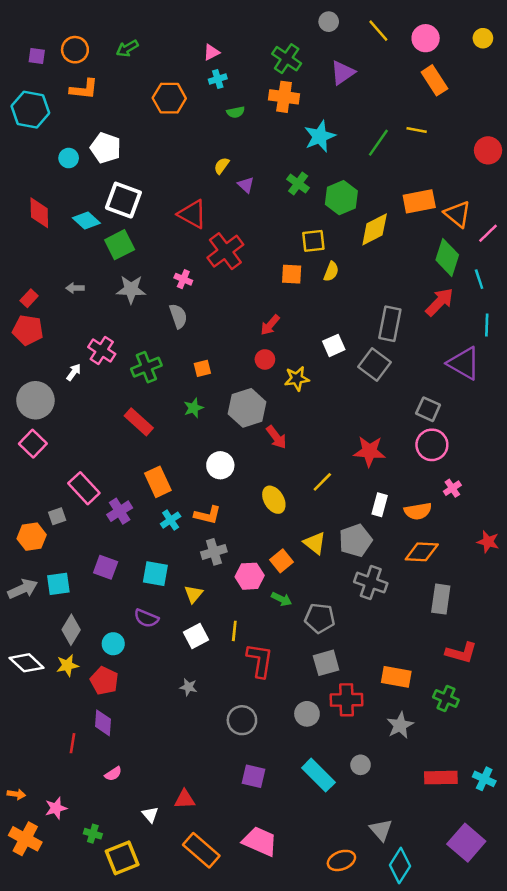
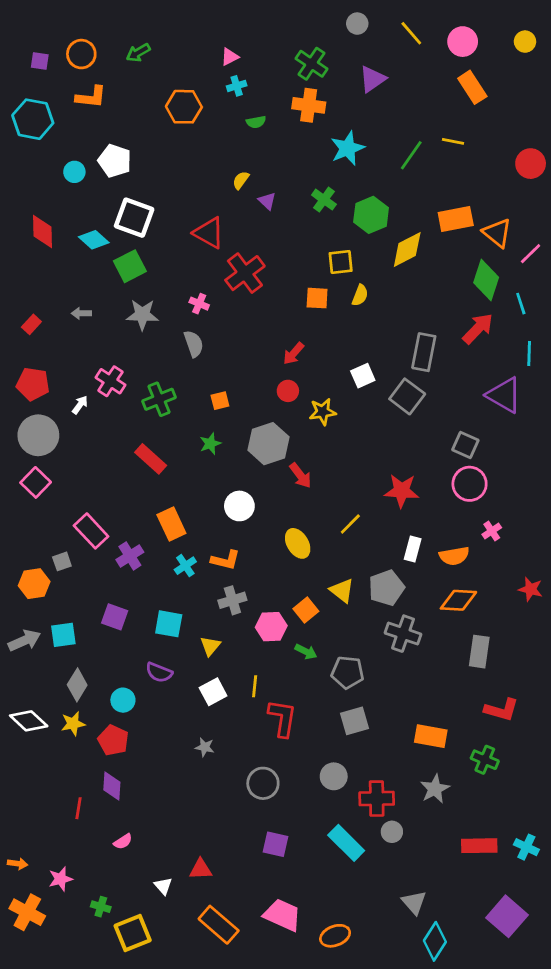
red pentagon: (28, 330) -> (33, 384), moved
red cross: (347, 700) -> (377, 799), moved
orange ellipse: (341, 860) -> (335, 936), moved

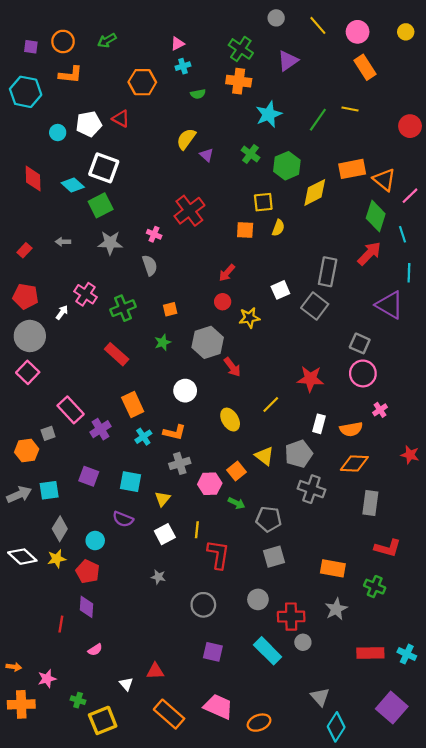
white pentagon: (115, 161) -> (89, 124), turned -30
yellow semicircle: (241, 180) -> (186, 139), size x1.5
red triangle: (209, 233) -> (121, 119), moved, size x0.7
orange cross: (27, 912) -> (21, 704), turned -30

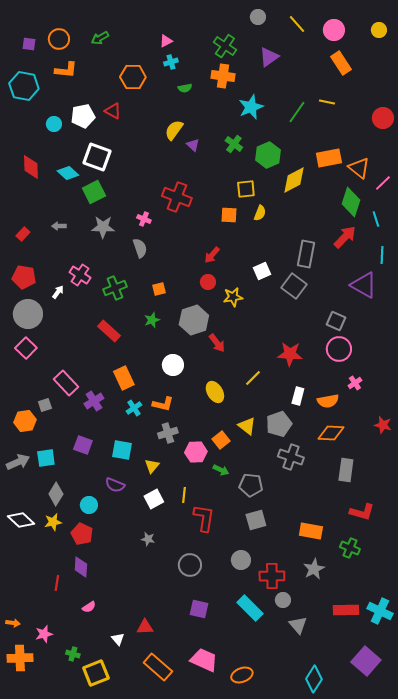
red cross: (189, 211) -> (177, 197), turned -32
cyan cross: (407, 654) -> (380, 611), size x1.4
gray triangle: (320, 697) -> (298, 625), moved

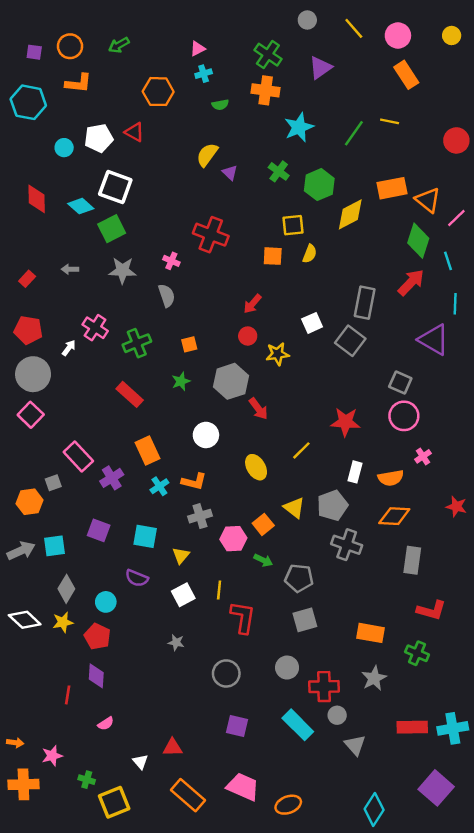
cyan cross: (380, 611) -> (453, 728), turned -35

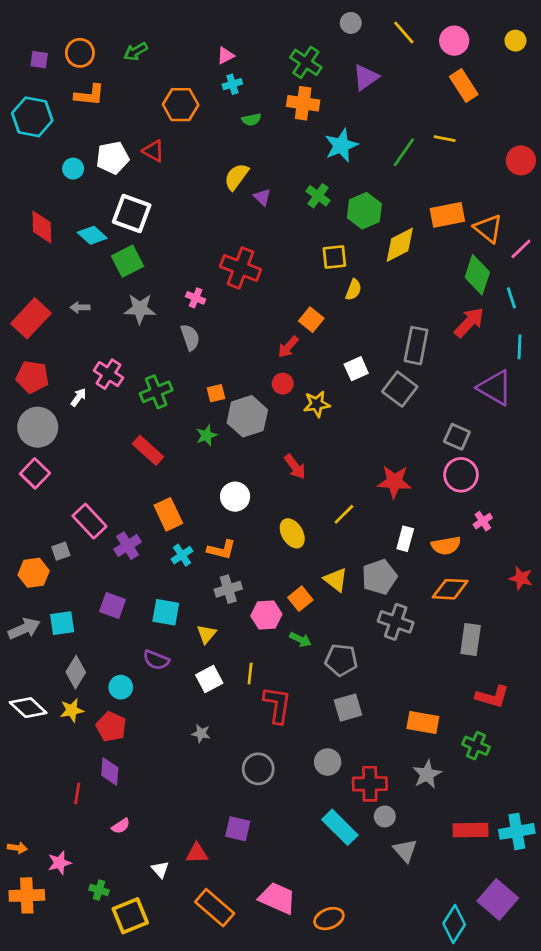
orange square: (273, 256) -> (311, 320), moved, turned 36
red rectangle: (27, 279) -> (31, 318), size x2.0
gray hexagon: (231, 381) -> (247, 416), moved
purple square: (237, 726) -> (238, 829), moved
cyan diamond: (374, 809) -> (454, 924), moved

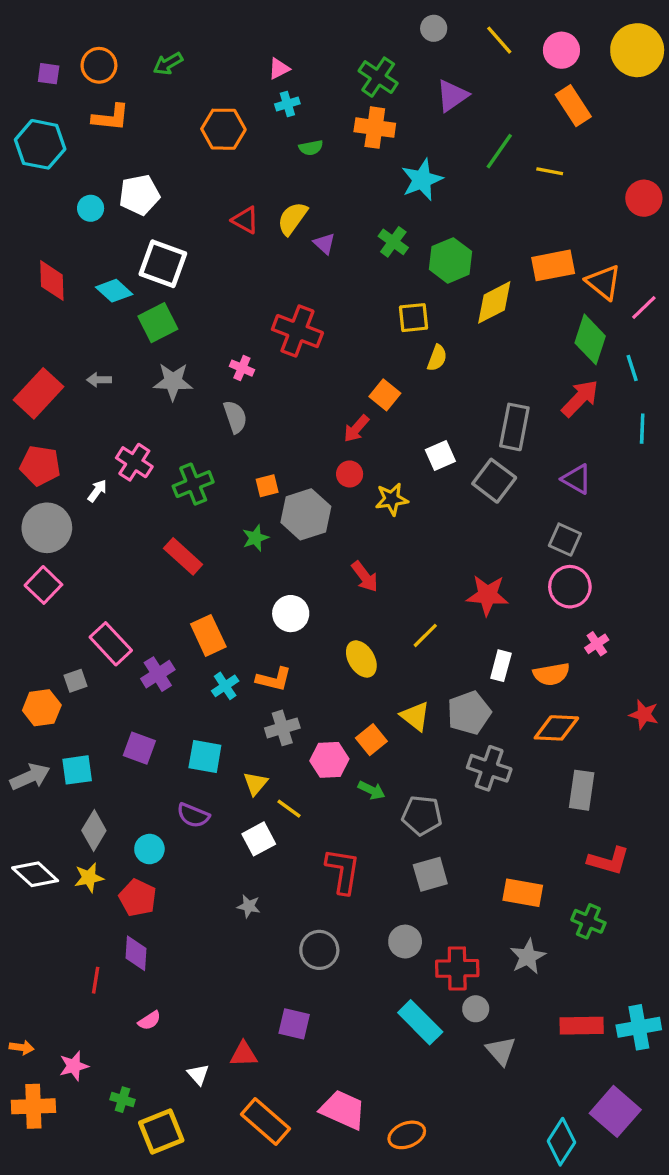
yellow circle: (515, 41) -> (637, 50), size x2.0
red triangle: (153, 151) -> (245, 220), moved
green line: (404, 152) -> (499, 151), moved
purple triangle: (495, 388) -> (577, 479), moved, size x0.7
yellow line: (250, 674) -> (289, 809), moved, turned -60

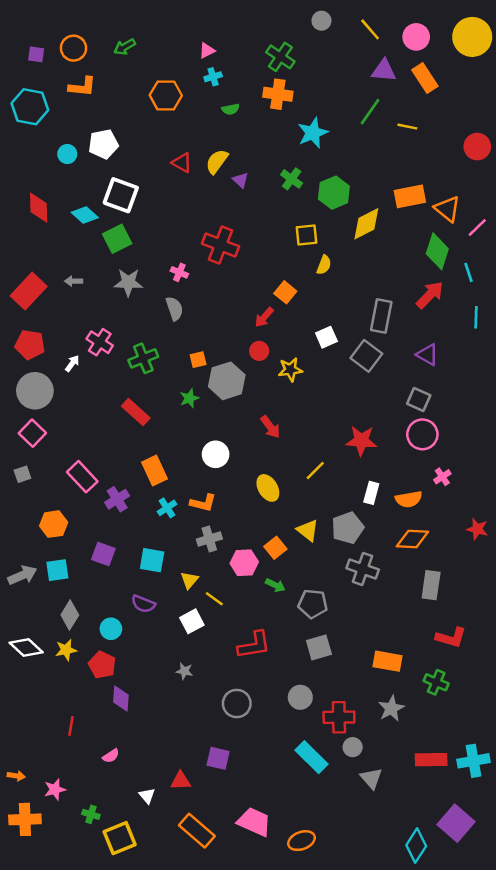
purple triangle: (452, 96) -> (384, 71), moved, turned 40
gray square: (75, 681) -> (22, 474), moved
orange hexagon: (42, 708) -> (54, 524), moved
red L-shape: (343, 871) -> (254, 645), turned 72
purple diamond: (136, 953) -> (121, 699), moved

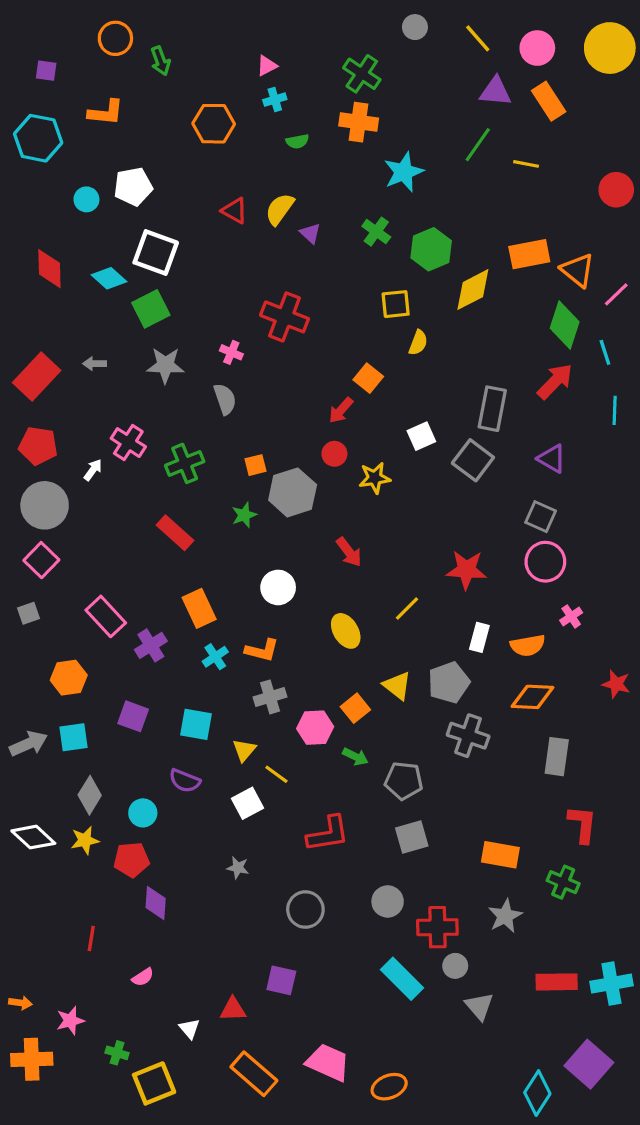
green arrow: (125, 47) -> (161, 61), turned -80
orange circle: (74, 48) -> (115, 38), moved
red L-shape: (451, 637) -> (582, 824), turned -100
red pentagon: (102, 665) -> (132, 860), turned -30

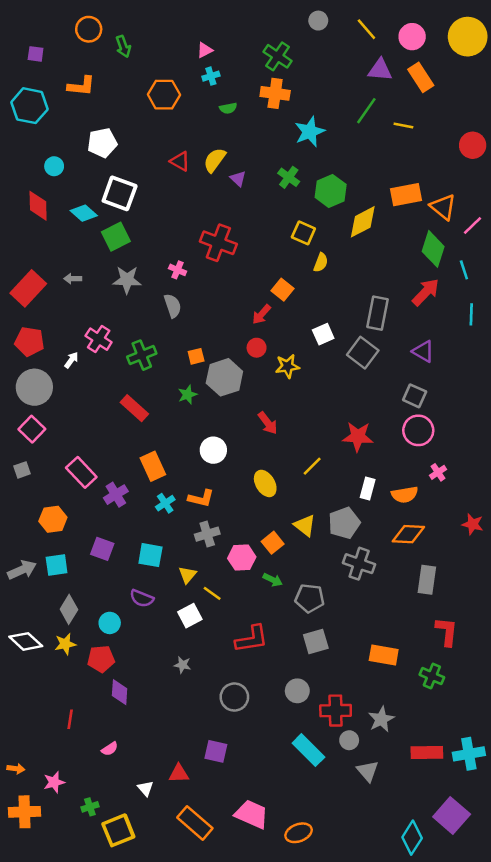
cyan circle: (86, 199) -> (54, 166), moved
yellow square: (396, 304) -> (303, 233), turned 30
gray star: (505, 916) -> (381, 719), moved
green cross: (117, 1053) -> (90, 807), turned -35

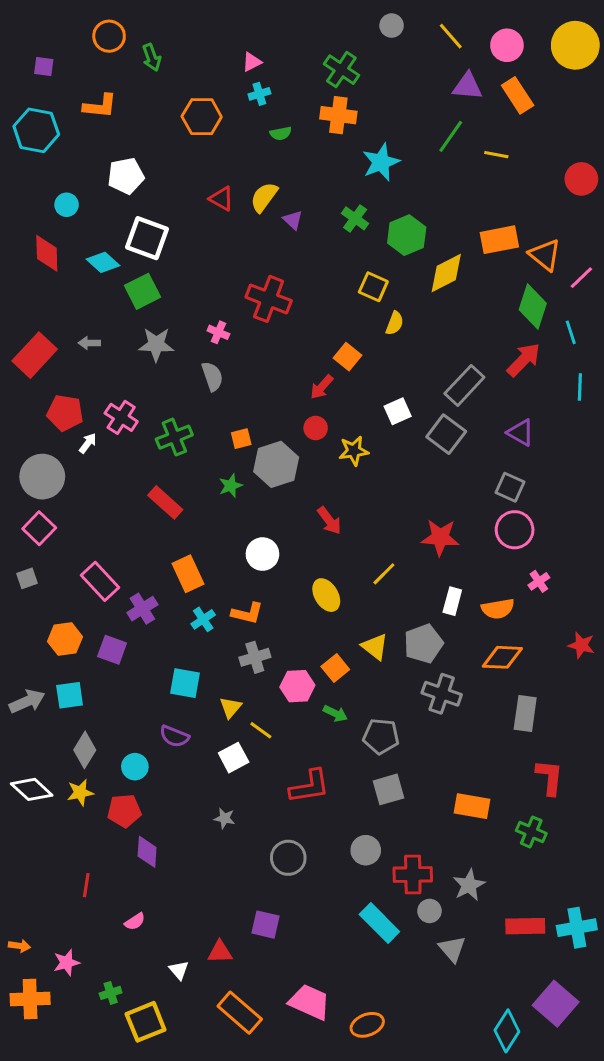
gray rectangle: (378, 313) -> (464, 385), turned 32
red pentagon: (29, 342) -> (65, 413), moved
purple square: (102, 549) -> (112, 650), moved

